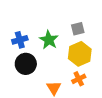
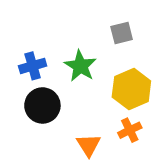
gray square: (78, 29) -> (122, 33), moved

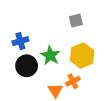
green star: (80, 66) -> (50, 55), moved
orange cross: (130, 130) -> (73, 81), moved

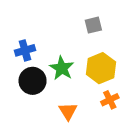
orange cross: (73, 81) -> (110, 100), moved

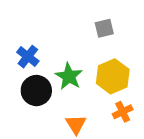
blue cross: (25, 50) -> (28, 57), turned -36

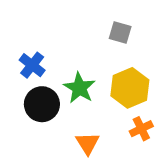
gray square: (104, 28) -> (120, 32), turned 30

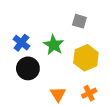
green star: (79, 88) -> (54, 45), moved
orange cross: (141, 129) -> (89, 93), moved

